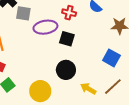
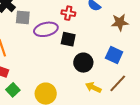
black circle: (66, 70) -> (83, 63), moved

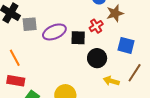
red cross: (68, 13) -> (96, 26), moved, turned -32
brown star: (120, 22) -> (115, 13), moved

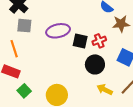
gray square: (30, 24) -> (24, 26), moved
red cross: (96, 26) -> (99, 41), moved

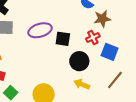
red cross: (99, 41) -> (93, 37), moved
yellow arrow: (105, 90) -> (82, 84), moved

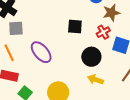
purple ellipse: (40, 30) -> (41, 52), moved, turned 70
black square: (63, 39) -> (75, 26), moved

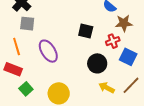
yellow arrow: (96, 80) -> (107, 88), moved

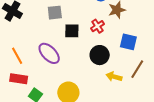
gray square: (27, 24) -> (55, 13), moved
black square: (86, 31) -> (72, 31), moved
red cross: (113, 41) -> (97, 26), moved

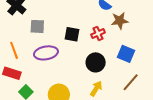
gray square: (55, 13) -> (37, 26), moved
purple ellipse: (49, 53) -> (46, 53), turned -65
yellow arrow: (114, 77) -> (96, 89), moved, turned 98

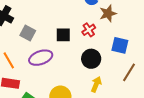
gray square: (37, 26) -> (28, 33), turned 35

